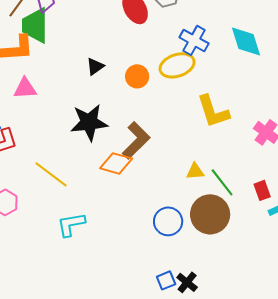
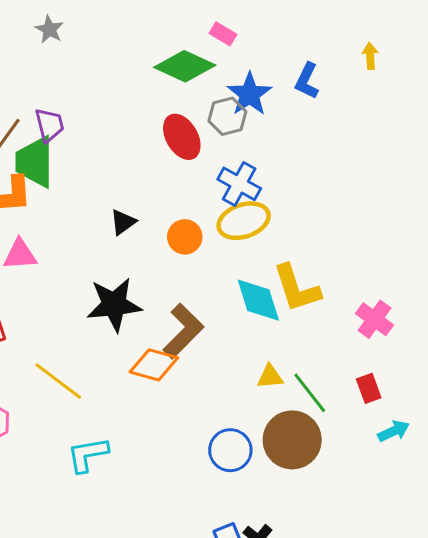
blue cross: (194, 40) -> (239, 184), moved
cyan diamond: (246, 41) -> (258, 300), moved
red rectangle: (262, 190) -> (369, 388), moved

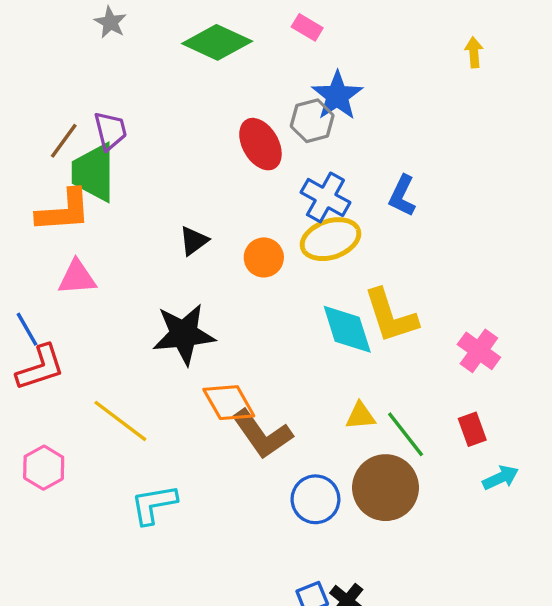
green diamond: (185, 66) -> (217, 42), moved
blue L-shape: (307, 81) -> (402, 196), moved
brown L-shape: (183, 331) -> (262, 434), moved, turned 100
orange diamond: (154, 365) -> (229, 403), turned 45

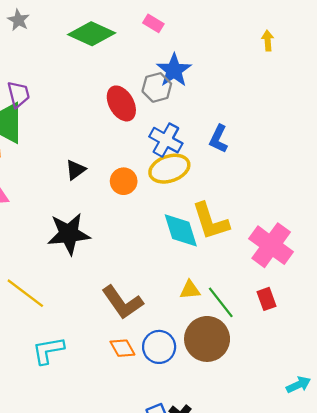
pink cross: (479, 351) -> (271, 245), size x1.5
orange diamond: (229, 403) -> (122, 348), moved, size x0.7
cyan arrow: (501, 478) -> (299, 385), moved

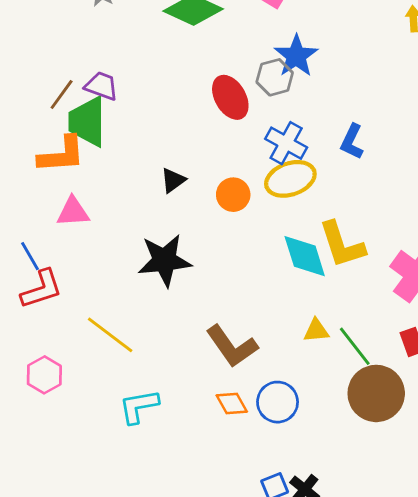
purple trapezoid: (18, 94) -> (102, 86), turned -56
brown circle: (207, 339) -> (376, 393), moved

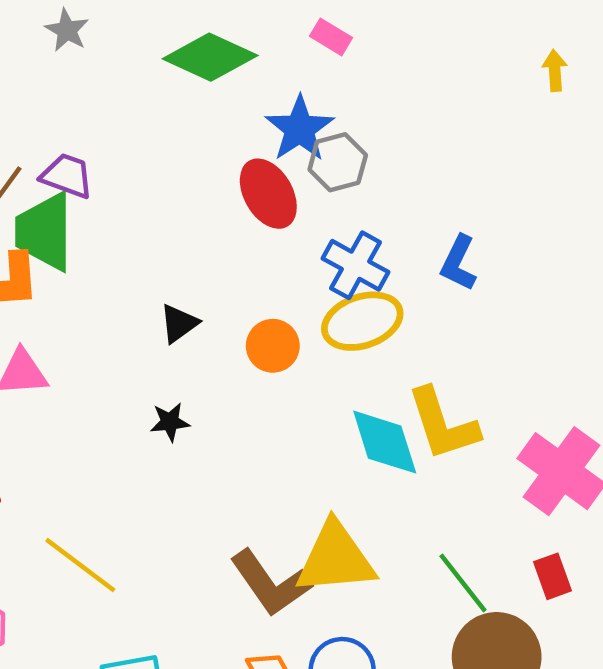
blue star: (296, 56) -> (300, 129), moved
black star: (165, 260) -> (170, 422), moved, size x0.5
yellow triangle: (316, 331) -> (335, 558), moved, size x2.0

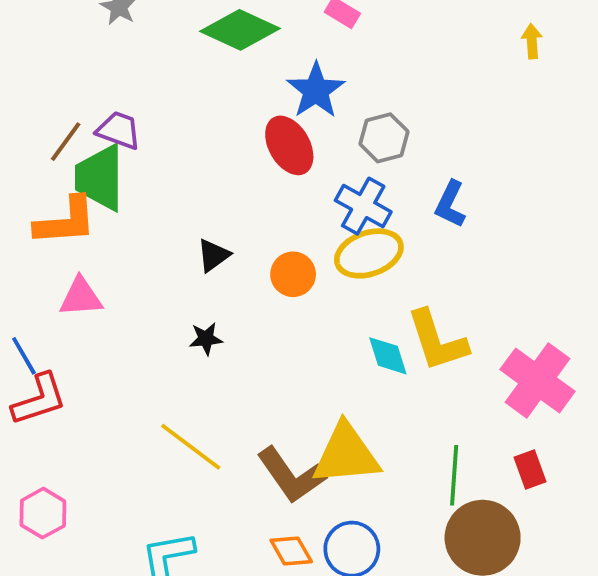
gray hexagon: (338, 162) -> (384, 138), moved
cyan diamond: (385, 442) -> (388, 356), size x0.7
yellow line: (80, 565) -> (191, 447), moved
green line: (463, 583) -> (454, 475), turned 42

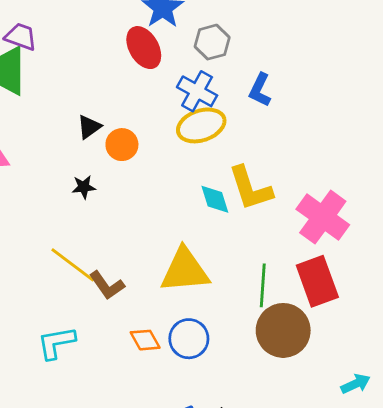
orange circle: (293, 274) -> (122, 145), moved
red rectangle: (530, 470) -> (317, 281), size x1.8
brown L-shape: (291, 475) -> (107, 285), moved, size x0.7

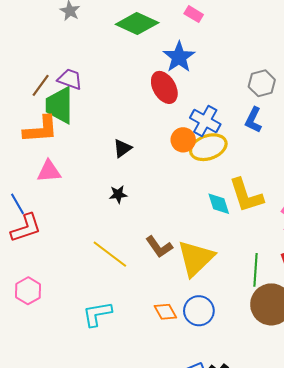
gray hexagon: (212, 42) -> (262, 83), moved
orange circle: (122, 145) -> (183, 140), moved
yellow triangle: (185, 270) -> (196, 258), turned -39
brown L-shape: (107, 285) -> (159, 247), moved

